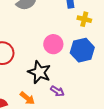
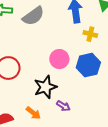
black star: (39, 72) -> (45, 87), turned 30

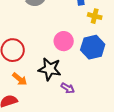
black star: (45, 87) -> (50, 69), turned 30
orange arrow: (33, 113) -> (20, 79), moved

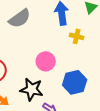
blue hexagon: (93, 47) -> (75, 82), moved

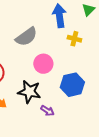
gray semicircle: (20, 18) -> (26, 37), moved

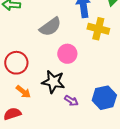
yellow cross: (74, 39) -> (98, 29), size x1.5
blue hexagon: (72, 85) -> (104, 98), moved

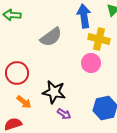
pink circle: (67, 54) -> (91, 63), moved
purple arrow: (71, 101) -> (64, 114), moved

